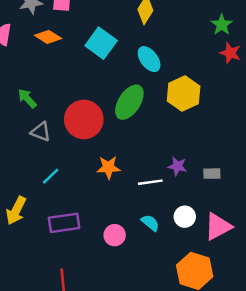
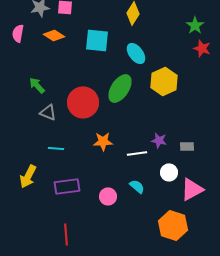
cyan square: (101, 43) -> (97, 40), turned -30
cyan line: (51, 176) -> (56, 148), turned 49
white circle: (185, 217) -> (169, 172), moved

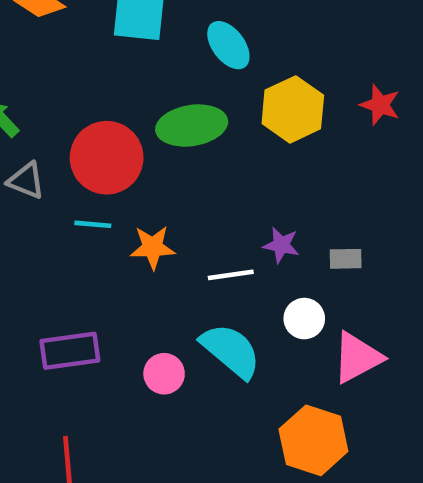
red star: (202, 48) -> (380, 105), moved
green ellipse: (120, 88) -> (192, 126), turned 48
cyan line: (56, 148) -> (93, 224), moved
cyan semicircle: (137, 186) -> (231, 351), size x1.8

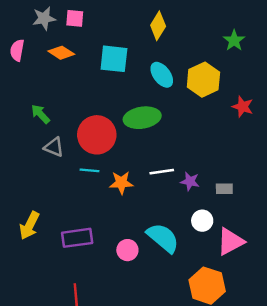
yellow hexagon: (293, 109) -> (203, 80), moved
white line: (231, 275) -> (162, 172), moved

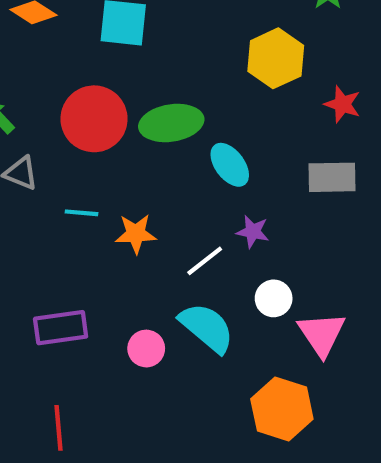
cyan ellipse: (162, 75) -> (230, 165), moved
red circle: (97, 135) -> (94, 119), moved
white line: (162, 172) -> (205, 261), moved, turned -30
gray rectangle: (224, 189) -> (332, 177), moved, size x1.6
pink triangle: (230, 241) -> (322, 334), turned -36

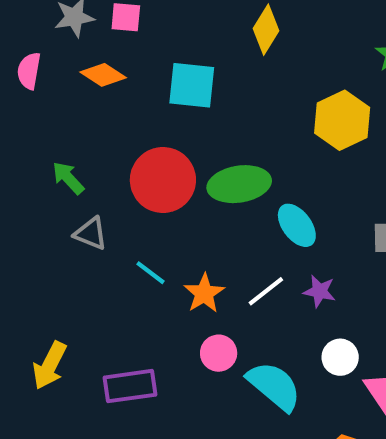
cyan line: (81, 213) -> (151, 273), turned 32
orange star: (136, 234) -> (204, 293), turned -30
white line: (205, 261) -> (266, 291), moved
pink circle: (146, 349) -> (219, 353), moved

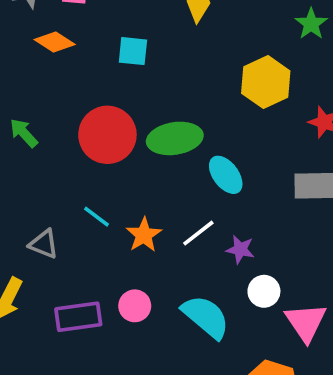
cyan square: (192, 85) -> (133, 51), size x0.7
gray triangle: (91, 234) -> (44, 244), moved
purple star: (320, 291) -> (240, 249), moved
pink circle: (219, 353) -> (135, 306), moved

